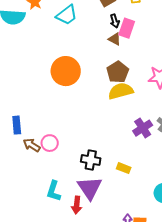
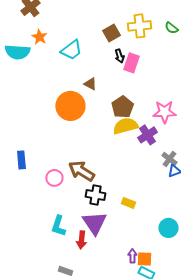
brown triangle: (115, 39) -> (90, 84), moved
purple cross: (143, 128) -> (147, 135), moved
brown arrow: (32, 145) -> (81, 171), moved, size x1.5

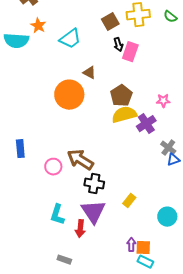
pink star: (164, 112) -> (163, 101), size x0.6
yellow rectangle: (128, 203) -> (129, 201), moved, turned -72

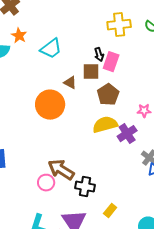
brown square: (110, 22) -> (91, 72), moved, turned 30
brown pentagon: (121, 96) -> (108, 95), moved
pink circle: (53, 167) -> (46, 183), moved
black cross: (94, 184) -> (85, 187), moved

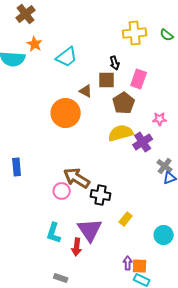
pink rectangle: (111, 62) -> (139, 79), moved

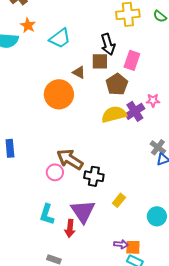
black arrow: (115, 63) -> (108, 44), size x1.5
purple cross: (143, 142) -> (135, 111), moved
purple arrow: (128, 263) -> (121, 244), turned 96

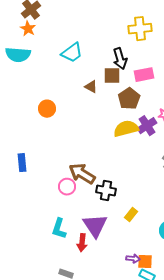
orange star: (28, 25) -> (28, 29), moved
pink rectangle: (132, 60) -> (144, 75), turned 60
orange circle: (59, 94) -> (47, 109), moved, size x0.6

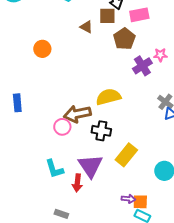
yellow semicircle: (126, 129) -> (108, 97), moved
brown arrow: (82, 174) -> (77, 114), turned -44
yellow rectangle: (131, 215) -> (126, 155), size x1.6
cyan L-shape: (59, 229) -> (54, 169), turned -35

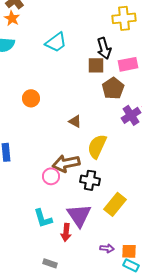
brown triangle: (86, 27) -> (75, 121), moved
yellow semicircle: (108, 97) -> (97, 146), turned -50
purple arrow: (128, 199) -> (107, 248), moved

